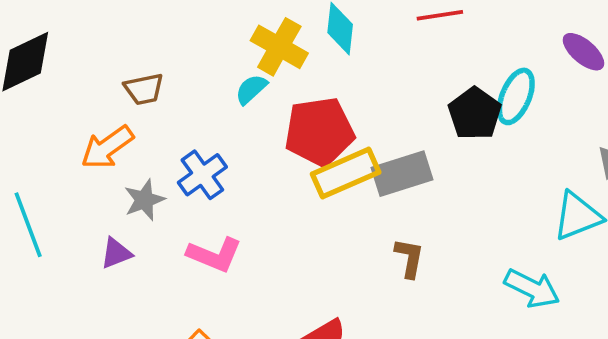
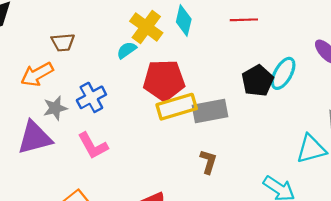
purple triangle: (116, 253) -> (35, 138), size x1.8
pink L-shape: (214, 255) -> (93, 146), turned 32

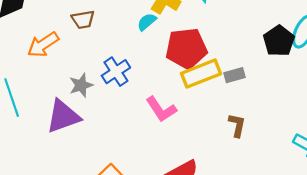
orange arrow: (37, 74) -> (43, 45), moved
gray rectangle: (210, 111) -> (234, 75), size x0.6
pink L-shape: (93, 146) -> (161, 109), moved

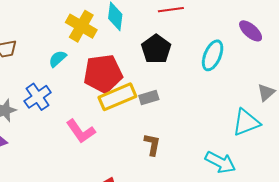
cyan semicircle: (147, 22) -> (58, 59), moved
black pentagon: (279, 41) -> (156, 49), moved

